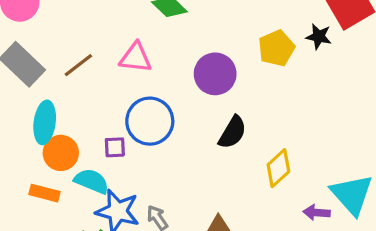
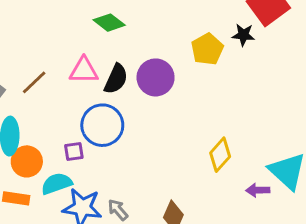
black semicircle: (232, 132) -> (116, 79), moved
cyan semicircle: (92, 181) -> (57, 184), turned -36

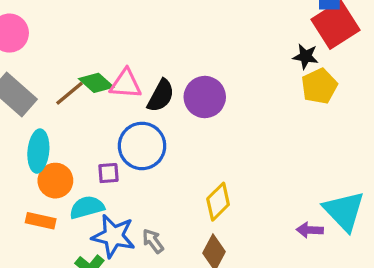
green diamond: (109, 23) -> (96, 83), moved
yellow pentagon: (207, 49) -> (319, 86), moved
yellow diamond: (220, 155) -> (218, 202), moved

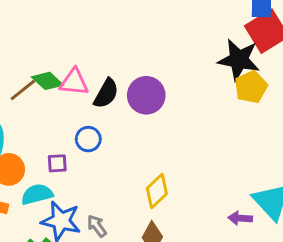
black star: (306, 56) -> (239, 60), size x1.8
blue circle: (142, 146) -> (88, 139), size x0.6

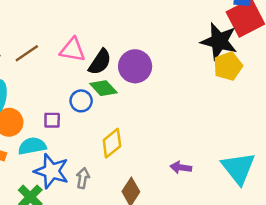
green diamond: (47, 81) -> (103, 88), moved
yellow diamond: (157, 191) -> (112, 143), moved
purple arrow: (240, 218) -> (181, 167), moved
gray arrow: (97, 226) -> (83, 178), turned 42

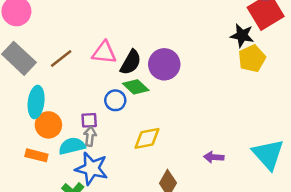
black star: (219, 41) -> (242, 35), size x0.7
yellow diamond: (112, 143) -> (147, 138), turned 32
gray arrow: (83, 178) -> (90, 136), moved

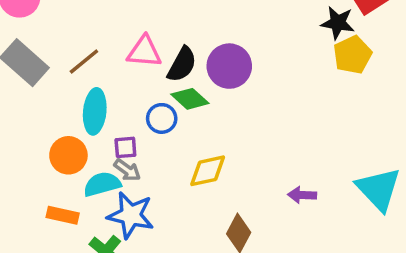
cyan ellipse: (36, 102) -> (95, 111), moved
gray arrow: (90, 136) -> (127, 170), turned 120
orange rectangle: (36, 155) -> (63, 215), moved

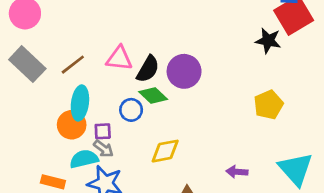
yellow pentagon: (352, 55) -> (269, 105), moved
orange circle: (68, 155) -> (72, 125), moved

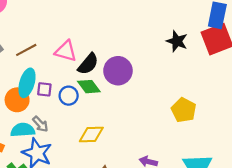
black star: (268, 41) -> (177, 41), moved
yellow pentagon: (269, 105) -> (184, 110), turned -30
purple square: (103, 131) -> (44, 89), moved

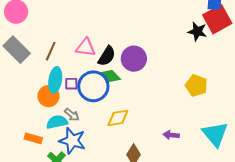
black star: (177, 41) -> (197, 31), moved
brown line: (26, 50) -> (51, 51), turned -30
blue circle: (69, 96) -> (93, 86), size x1.8

